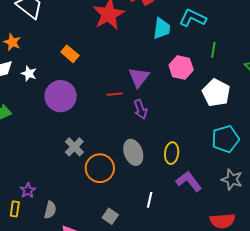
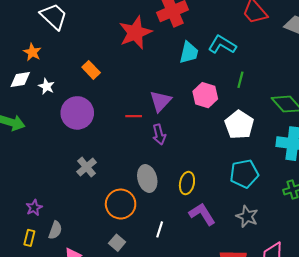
orange circle: (100, 168) -> (121, 204), moved
yellow rectangle: (15, 209) -> (29, 238), moved

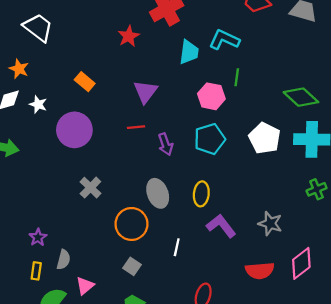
red star: (135, 33) -> (129, 36), size x0.6
green line: (240, 80) -> (237, 77), moved
purple triangle: (161, 101) -> (146, 92), moved
white pentagon: (239, 125) -> (265, 138), moved
cyan pentagon: (244, 174) -> (210, 139), moved

